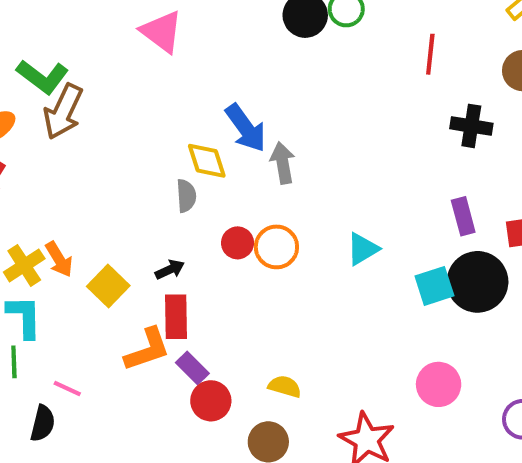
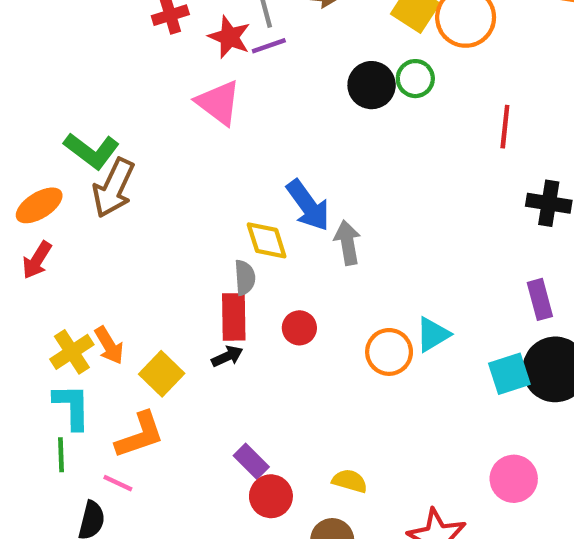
orange circle: (276, 247) -> (389, 352), moved
red rectangle: (176, 317) -> (234, 317), moved
orange L-shape: (147, 350) -> (140, 435), moved

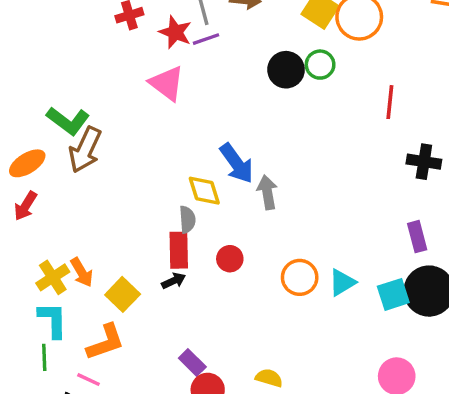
cyan triangle: (433, 334) -> (342, 283), moved

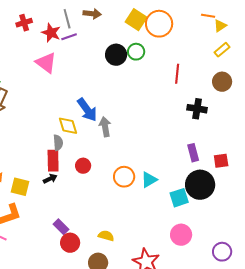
yellow square: (123, 294) -> (20, 187), turned -30
cyan square: (393, 294) -> (179, 198), moved

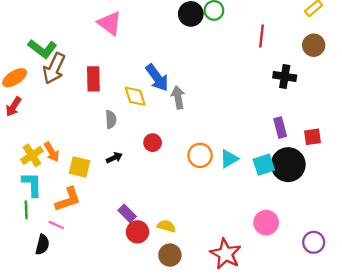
gray semicircle: (58, 143) -> (111, 119), moved
red rectangle: (53, 161) -> (93, 79), moved
cyan square: (179, 198) -> (264, 165), moved
yellow semicircle: (106, 236) -> (166, 226), moved

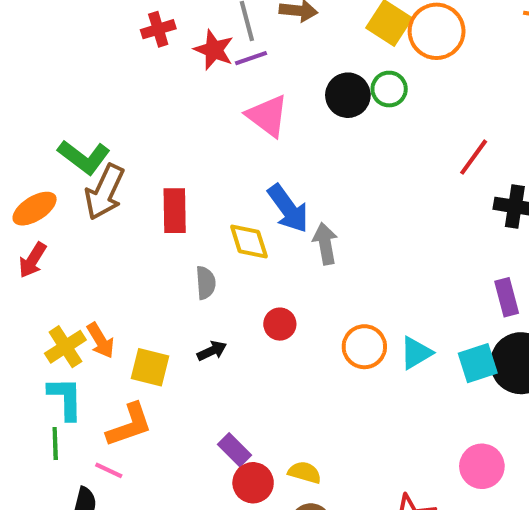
pink triangle: (110, 23) -> (267, 116), moved
red line: (261, 36) -> (474, 157), moved, turned 30

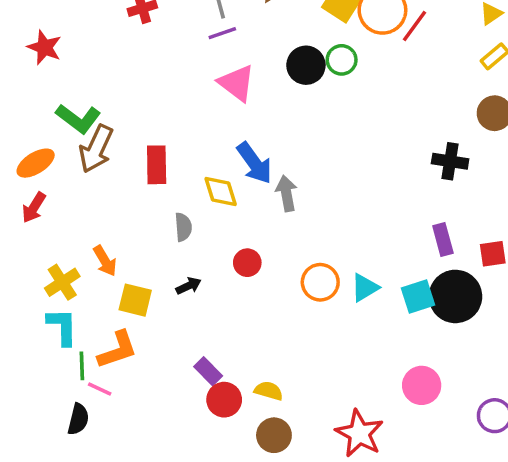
red star: (214, 50) -> (44, 47), moved
red line: (474, 157) -> (415, 26), moved
orange arrow: (101, 341) -> (105, 261), moved
green line: (55, 444) -> (82, 366), moved

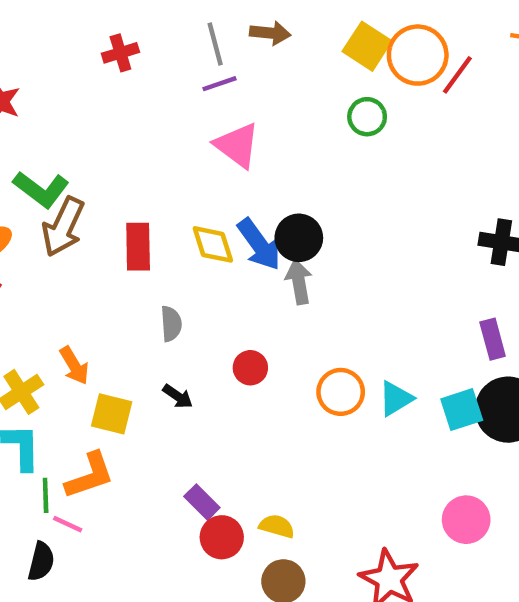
black circle: (306, 65) -> (299, 238), moved
yellow diamond: (221, 192) -> (213, 244), moved
black arrow: (189, 286) -> (178, 396), turned 60

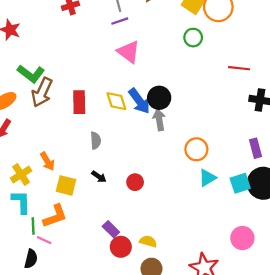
red line: (457, 75) -> (239, 68), moved, turned 60
red circle: (250, 368) -> (135, 182), moved
orange circle: (341, 392) -> (196, 149), moved

